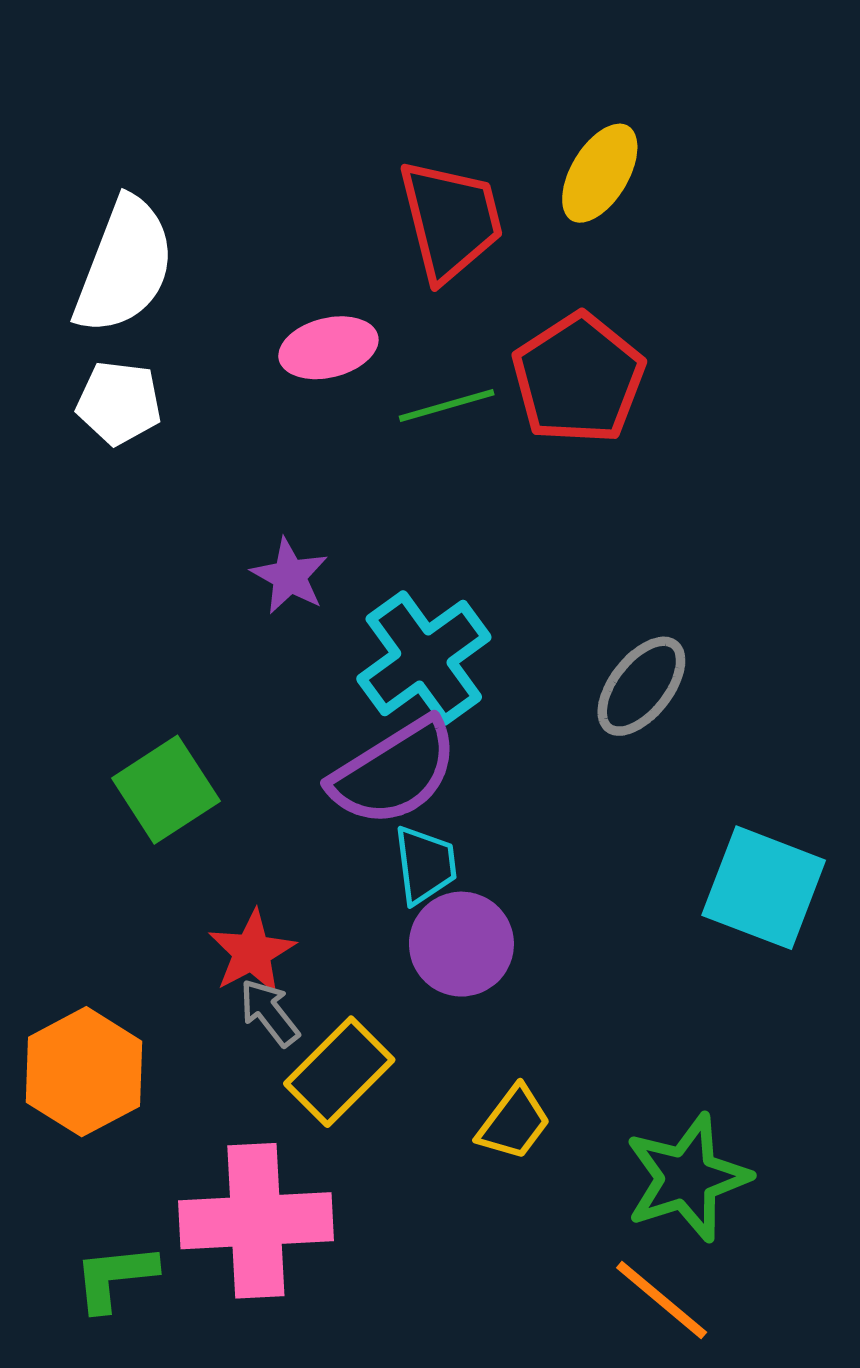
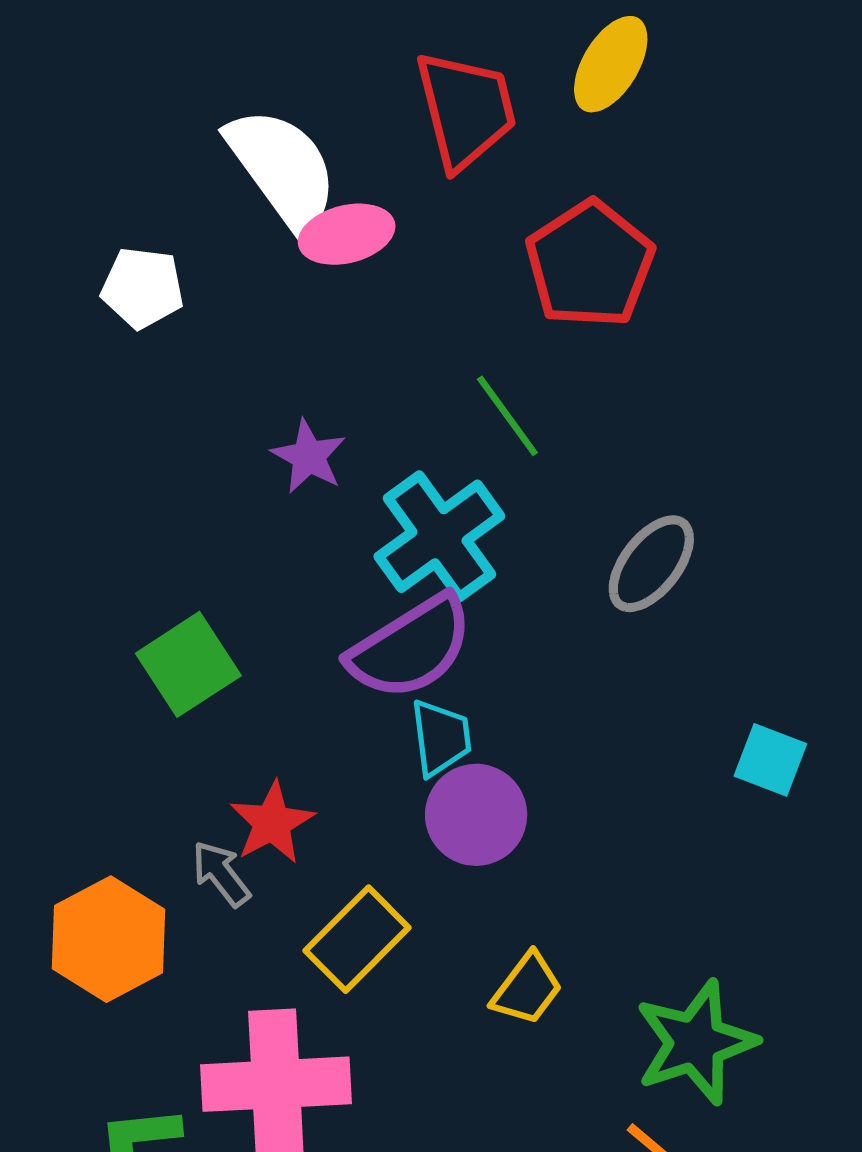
white semicircle: (124, 266) -> (282, 169), moved, turned -57
green line: (447, 405) -> (507, 416), moved, turned 70
cyan square: (764, 888) -> (770, 760), size x0.6
gray arrow: (269, 1013) -> (221, 874), moved

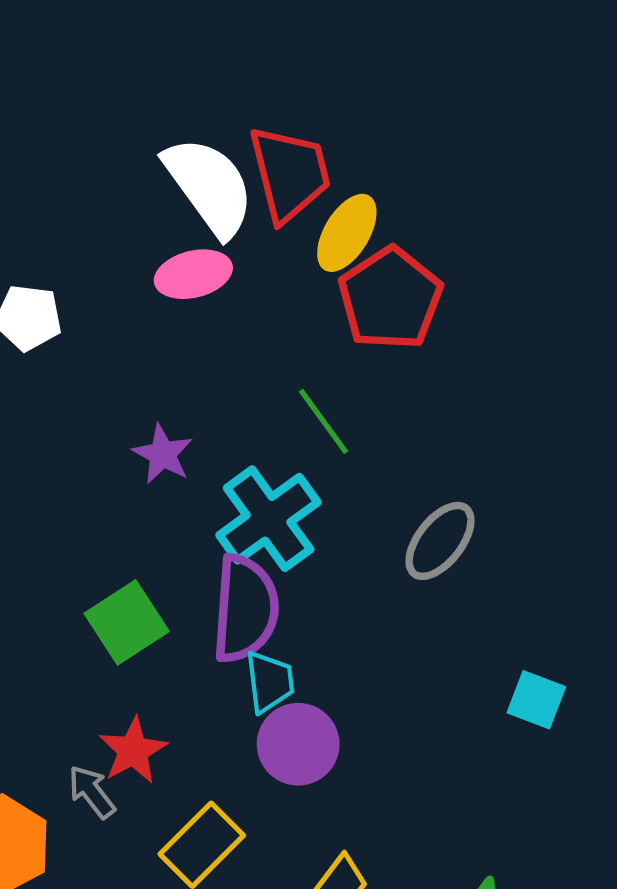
yellow ellipse: (611, 64) -> (347, 233), moved
white semicircle: (282, 169) -> (209, 186), moved
purple semicircle: (411, 647) -> (245, 609), turned -54
green square: (188, 664) -> (127, 622), moved

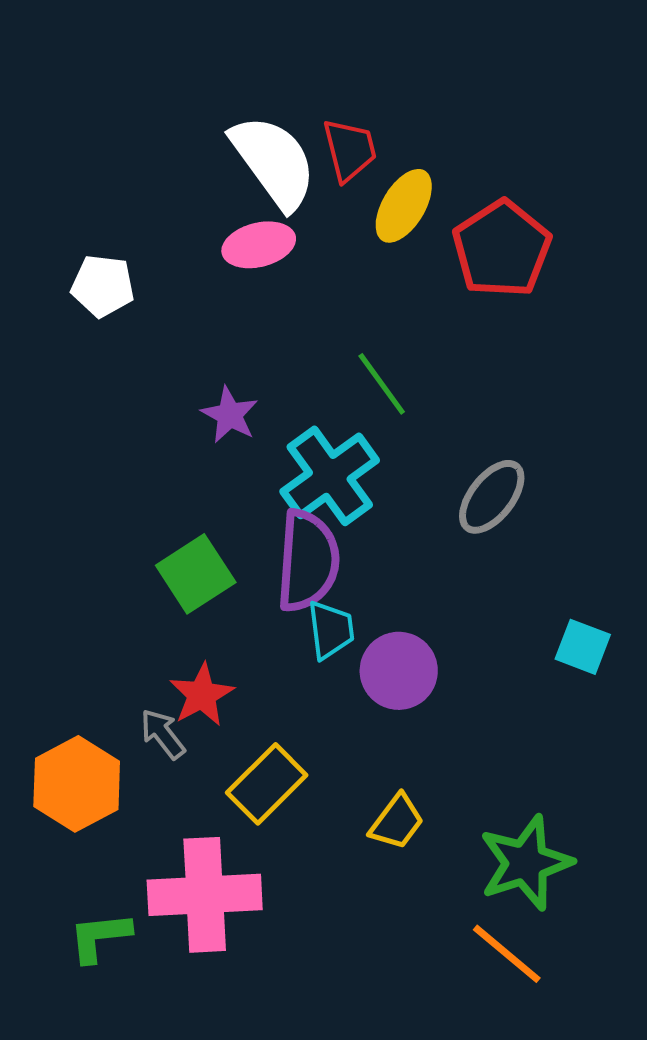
red trapezoid: (290, 174) -> (350, 150), size x0.7
red pentagon: (390, 299) -> (502, 249), moved
purple circle: (298, 744) -> (399, 671), moved

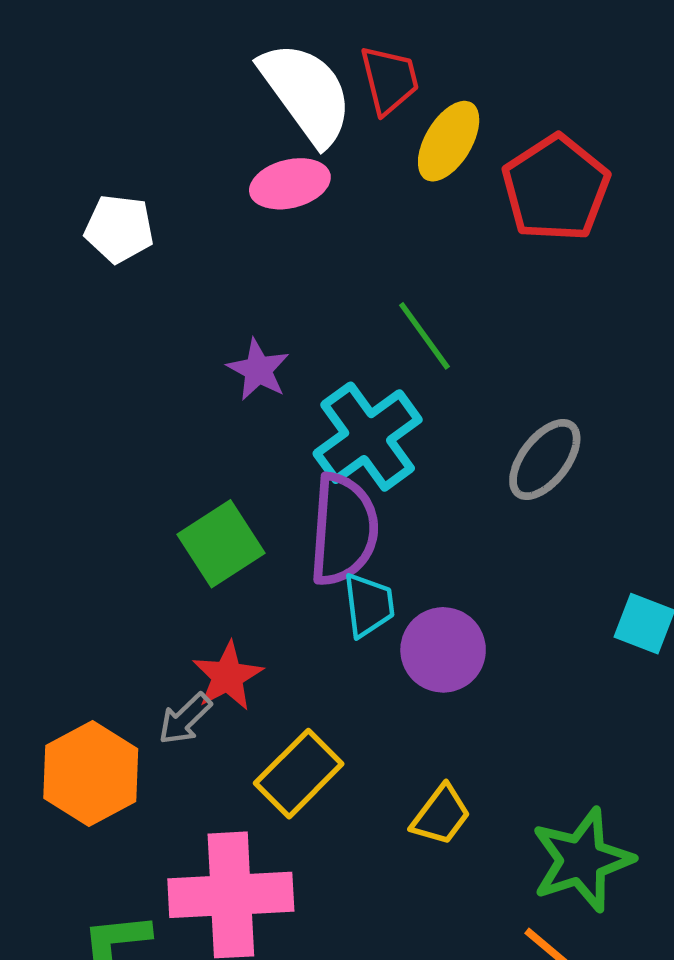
gray arrow: (163, 734) -> (185, 719), turned -96

